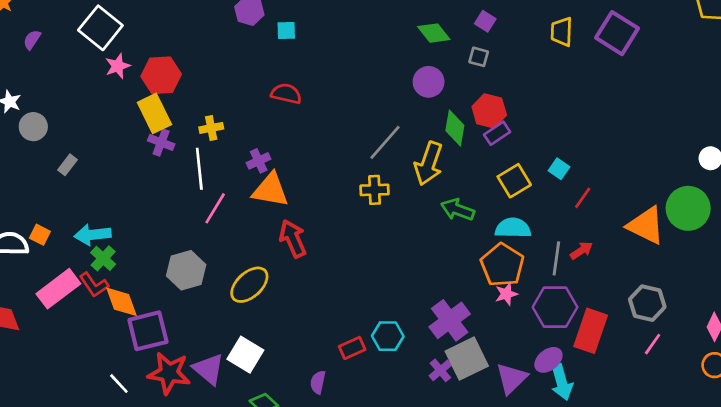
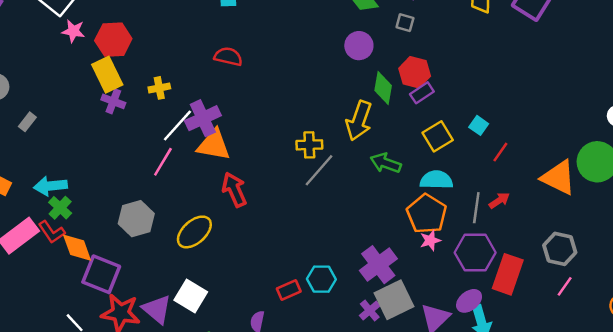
pink star: (118, 66) -> (73, 31), turned 30
gray line: (385, 142) -> (319, 170), moved
purple cross: (259, 161) -> (203, 118), size x1.6
white line: (199, 169) -> (177, 125), moved, turned 48
purple square: (148, 331) -> (101, 274), turned 36

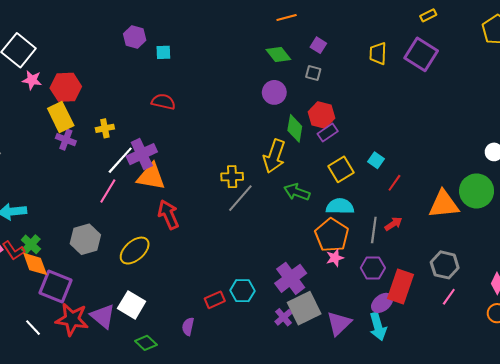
orange triangle: (559, 177) -> (444, 204), turned -32
green cross: (60, 208) -> (31, 244), moved
purple hexagon: (475, 253) -> (373, 268), size x0.7
purple ellipse: (469, 301) -> (382, 303), moved

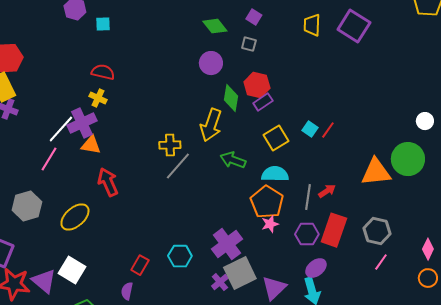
yellow cross: (105, 128) -> (98, 98), moved, turned 36
orange triangle: (151, 177) -> (91, 145), size x0.7
red line: (394, 183) -> (328, 130), moved
red rectangle: (401, 286) -> (334, 230), moved
red rectangle: (215, 300) -> (140, 265), moved, turned -36

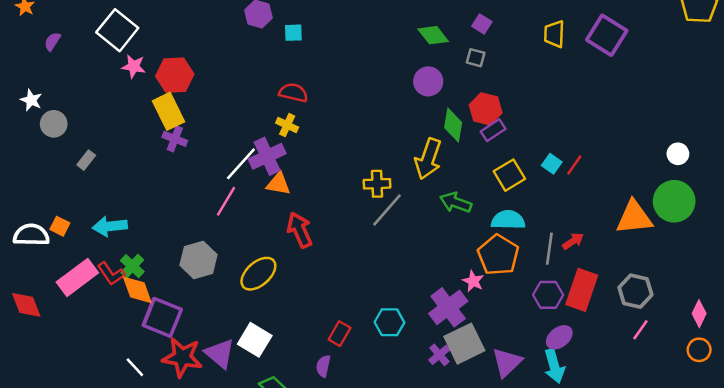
white circle: (425, 121) -> (678, 154), moved
pink star: (270, 224) -> (473, 281), moved, turned -30

